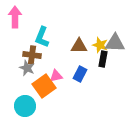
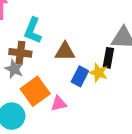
yellow star: (100, 45) -> (98, 73), moved
brown triangle: (79, 46) -> (65, 52), moved
pink triangle: (56, 76) -> (59, 104), moved

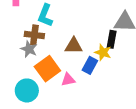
brown triangle: (65, 52) -> (74, 46), moved
blue rectangle: (80, 76) -> (90, 65), moved

